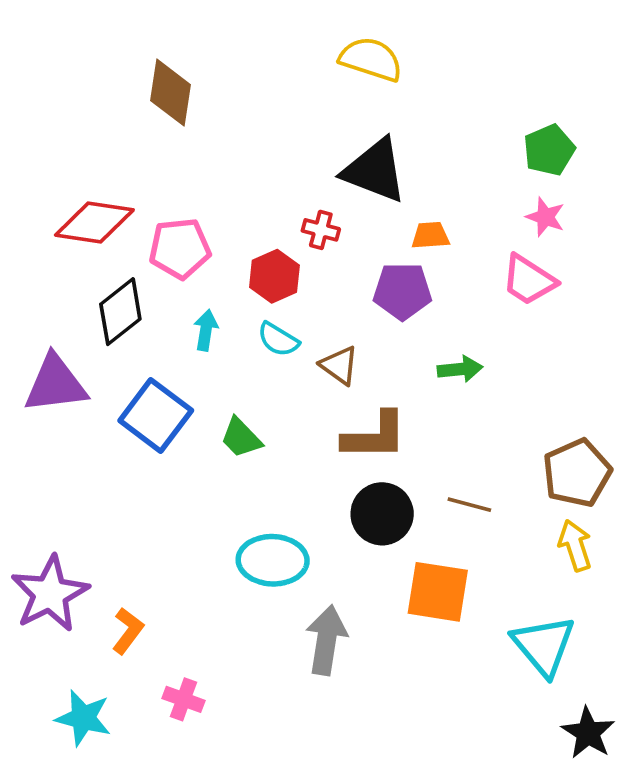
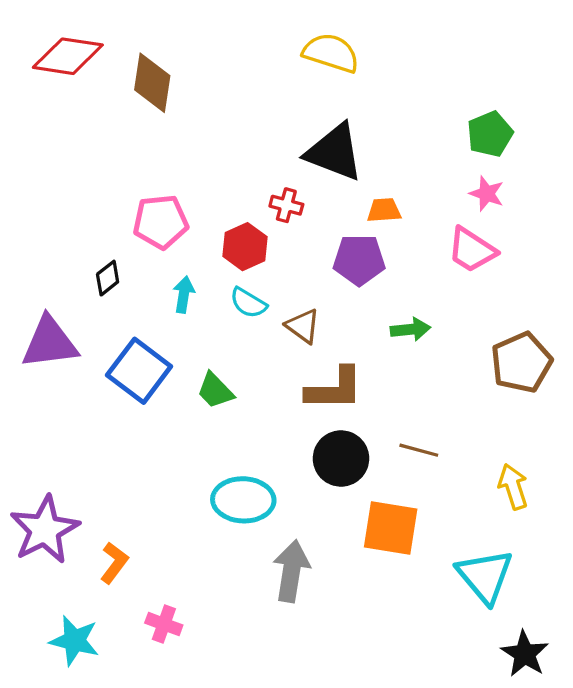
red diamond: (94, 222) -> (68, 56), moved
black diamond: (120, 312) -> (108, 278), size x0.6
brown pentagon: (577, 473) -> (521, 362), moved

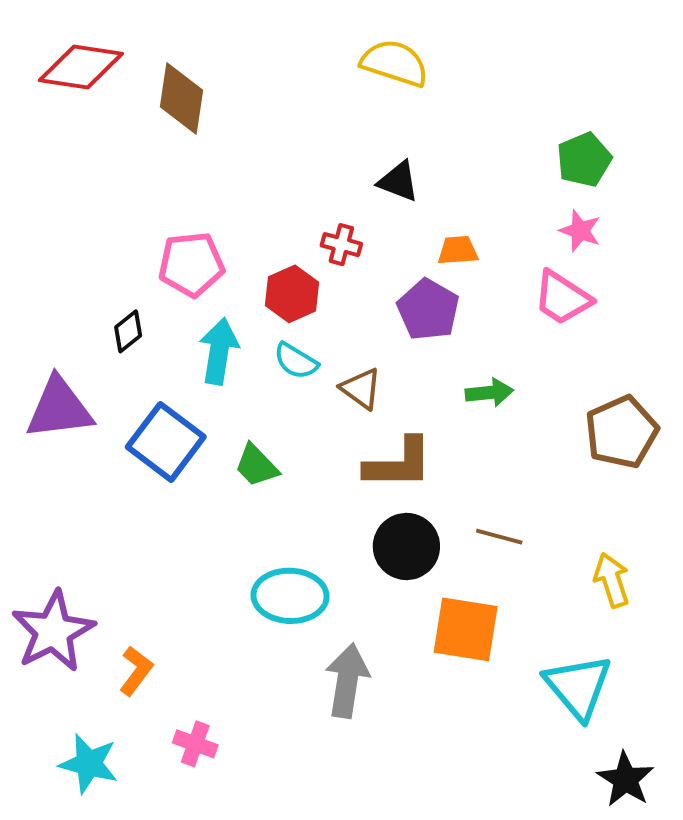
black triangle: (334, 152) -> (399, 181), size x0.6
purple pentagon: (359, 260) -> (428, 310), turned 30
cyan arrow: (184, 295) -> (219, 351), size x1.5

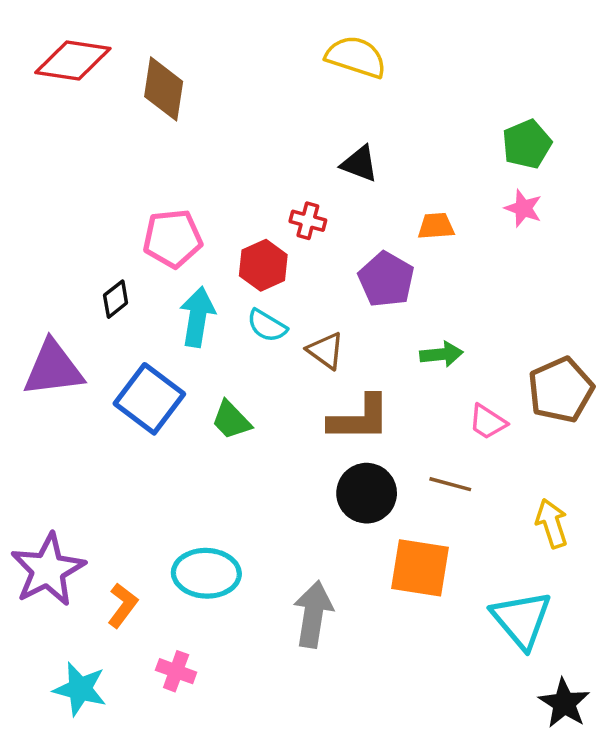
orange trapezoid: (458, 250) -> (436, 226), moved
pink trapezoid: (562, 298) -> (488, 422), moved, size x0.7
cyan ellipse: (290, 596) -> (206, 573), moved

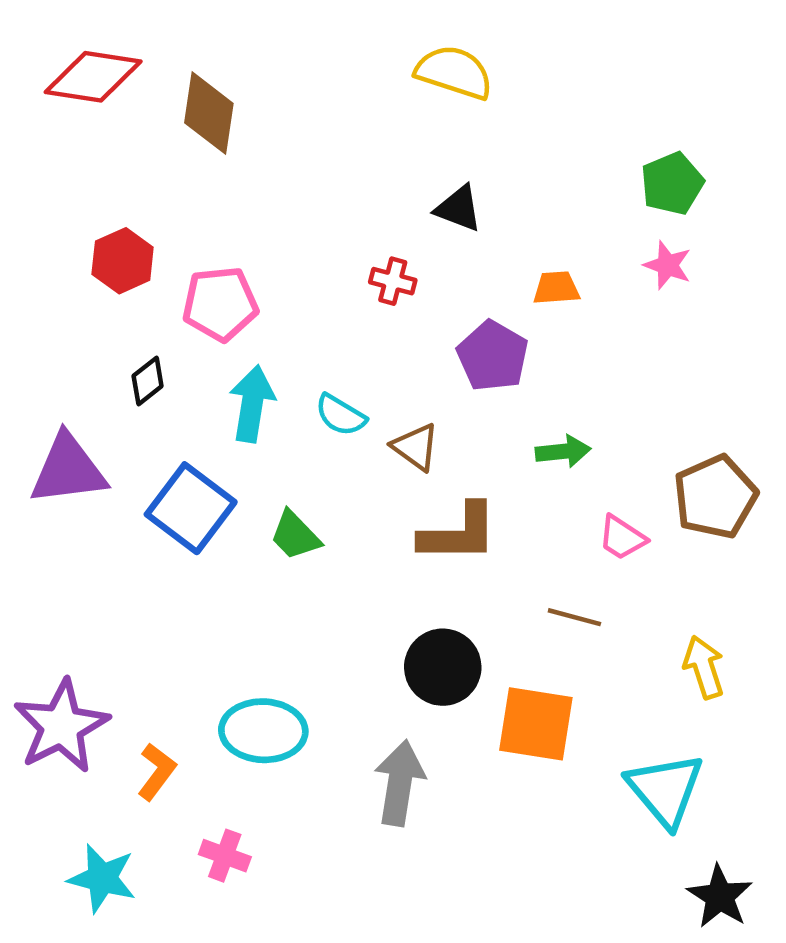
red hexagon: (263, 265) -> (123, 261), moved
black circle: (367, 493) -> (443, 667), moved

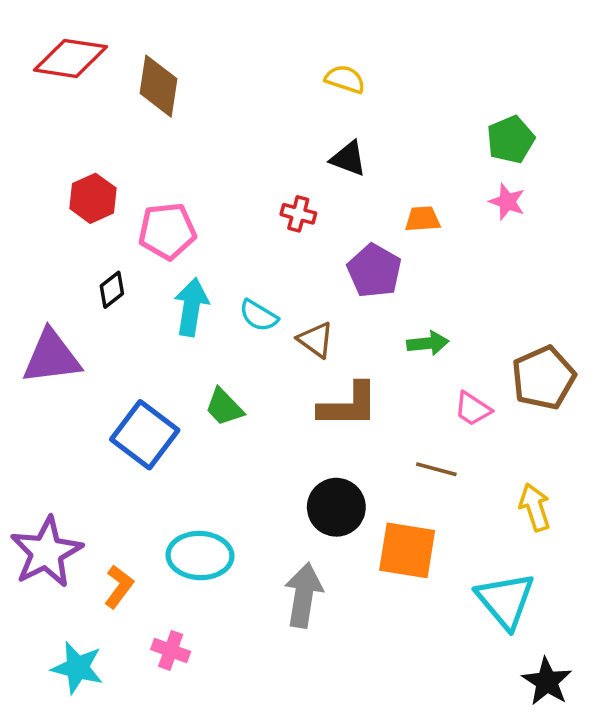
yellow semicircle: (454, 72) -> (345, 79), moved, size x0.7
blue square: (191, 508) -> (145, 435), moved

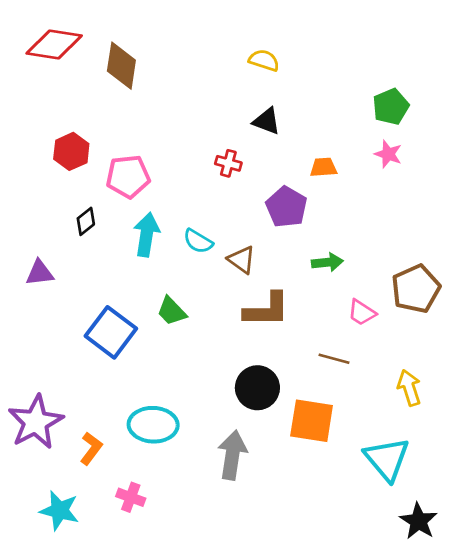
purple triangle: (52, 357) -> (40, 273), size x0.6

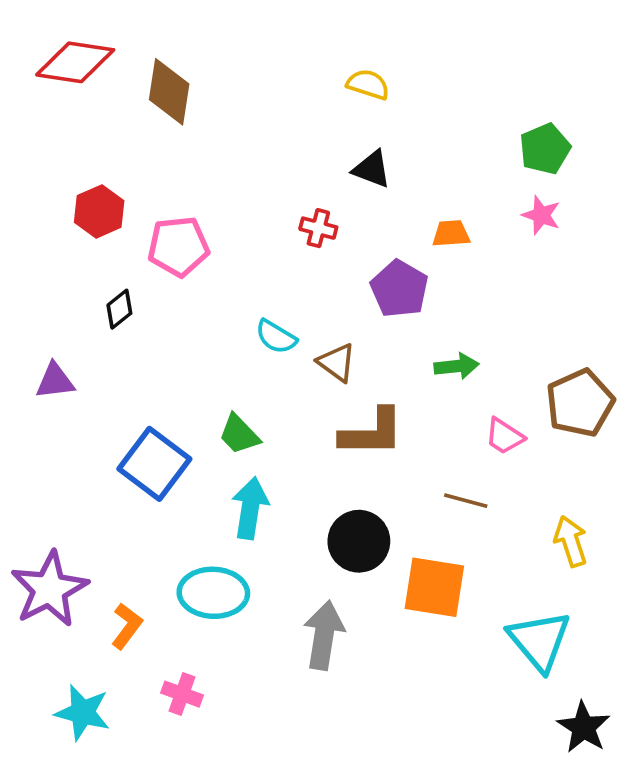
cyan arrow: (147, 235) -> (250, 508), moved

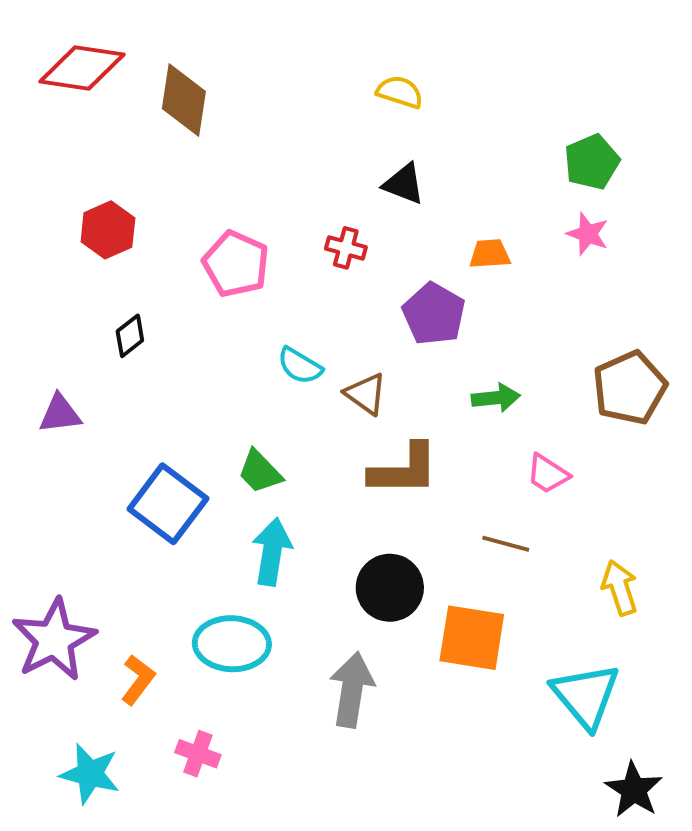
pink pentagon: (178, 246) -> (236, 264), moved, turned 30
brown pentagon: (580, 403) -> (630, 388), moved

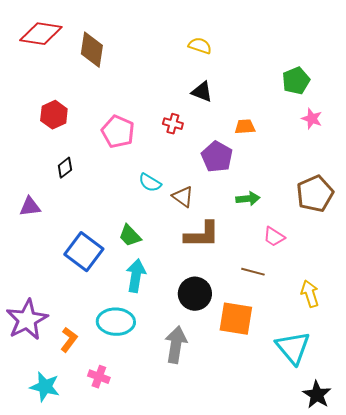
pink star: (588, 234) -> (312, 119), moved

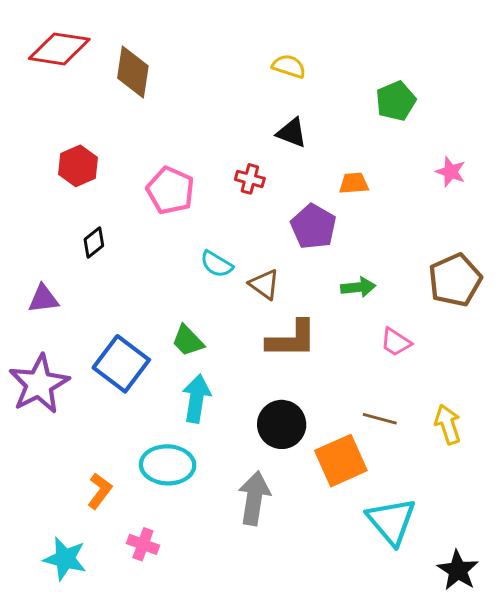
green pentagon: (296, 81) -> (396, 101), moved
brown line: (253, 272) -> (380, 419), moved
orange square: (236, 319) -> (341, 461), turned -33
purple star: (27, 320) -> (39, 384), moved
cyan triangle: (293, 348) -> (391, 521), moved

